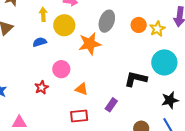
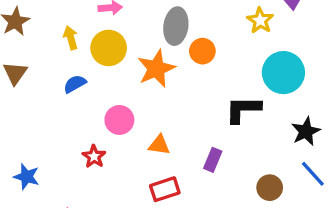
orange circle: (139, 25) -> (202, 51), moved

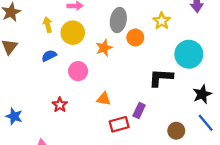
yellow star: (260, 20) -> (162, 21), moved
orange star: (156, 69) -> (104, 48), size x0.7
pink circle: (119, 120) -> (78, 71), moved
red rectangle: (165, 189) -> (119, 124), moved

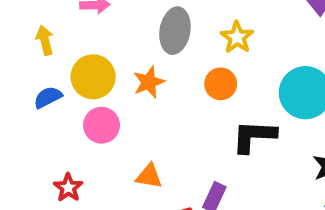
yellow star: (162, 21) -> (237, 37), moved
yellow circle: (73, 33) -> (93, 77), moved
orange circle: (135, 38) -> (221, 84), moved

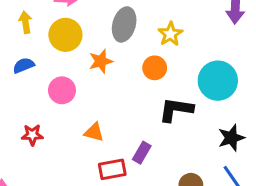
yellow circle: (93, 77) -> (65, 35), moved
red star: (68, 188) -> (32, 135), turned 30

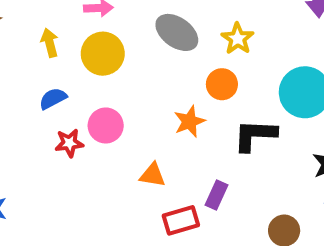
gray ellipse: (124, 24) -> (177, 32), turned -64
orange star: (101, 61) -> (189, 121), moved
red star: (32, 135) -> (69, 143), moved

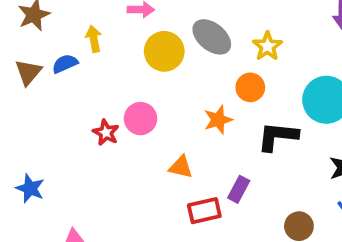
yellow circle: (103, 54) -> (164, 51), moved
blue semicircle: (53, 98) -> (65, 64), moved
red star: (69, 143) -> (106, 133), turned 30

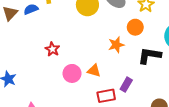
pink circle: (141, 119) -> (72, 73), moved

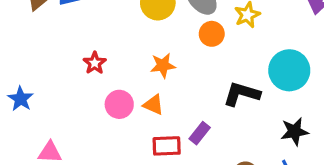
orange circle: (135, 27) -> (212, 34), moved
orange star: (116, 45) -> (163, 65), moved

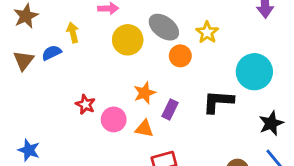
pink circle: (119, 104) -> (114, 119), moved
purple rectangle: (200, 133) -> (170, 109), moved

